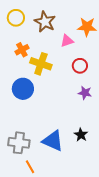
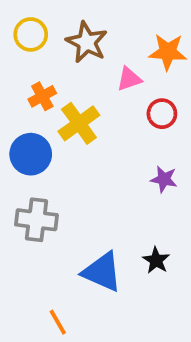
yellow cross: (41, 64) -> (79, 123), turned 35
red circle: (80, 66) -> (162, 114), moved
blue circle: (23, 89) -> (31, 154), moved
gray cross: (19, 143) -> (36, 220), moved

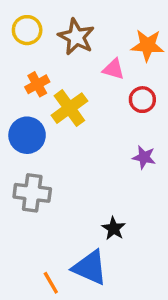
pink triangle: (129, 79) -> (114, 69), turned 35
black star: (156, 260) -> (114, 228), moved
blue triangle: (102, 272) -> (90, 267), moved

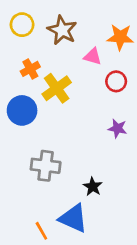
gray cross: (32, 193) -> (46, 166), moved

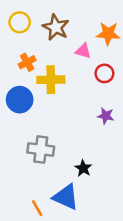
yellow cross: (57, 88) -> (51, 80), turned 35

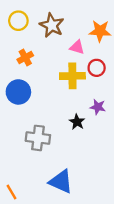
yellow cross: (51, 80) -> (72, 76), moved
black star: (83, 168) -> (77, 122), moved
orange line: (37, 208) -> (11, 192), moved

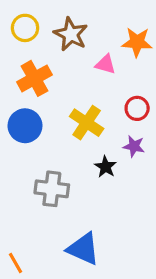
orange cross: (25, 57) -> (34, 78), size x1.5
red circle: (97, 68) -> (137, 108), moved
yellow cross: (72, 76) -> (87, 123), moved, turned 35

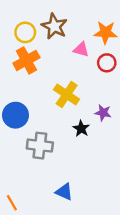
yellow circle: (25, 28) -> (25, 32), moved
red circle: (137, 108) -> (107, 63), moved
blue circle: (25, 126) -> (15, 115), moved
blue triangle: (83, 249) -> (64, 192), size x0.7

